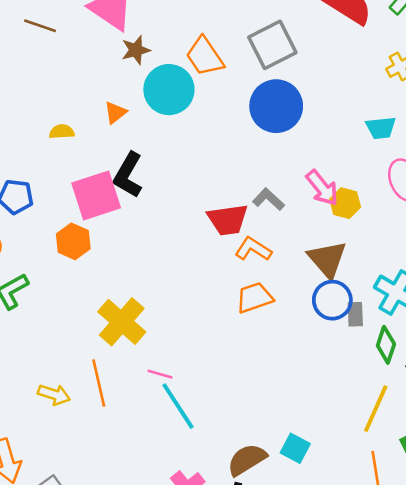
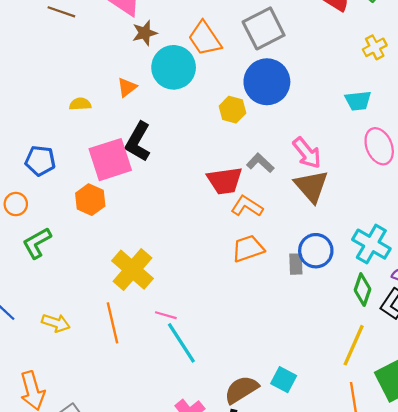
yellow hexagon: (345, 203) -> (232, 110), moved
brown triangle: (327, 259) -> (311, 186), moved
gray rectangle: (355, 314) -> (296, 264), moved
yellow arrow: (54, 395) -> (56, 323), moved

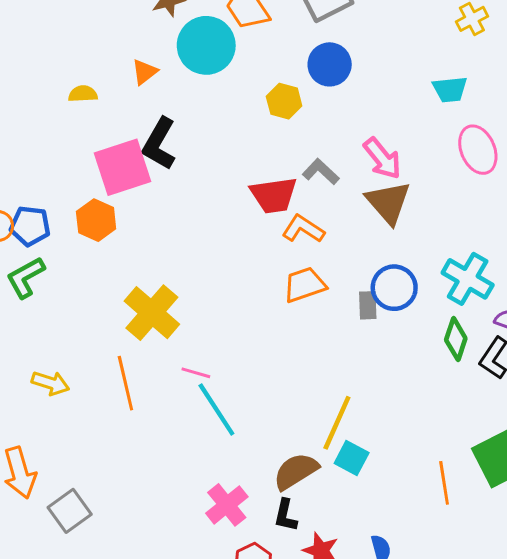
blue circle: (267, 82) -> (330, 64), size x0.7
blue pentagon: (40, 161) -> (30, 226), moved
yellow line: (354, 345) -> (337, 423), moved

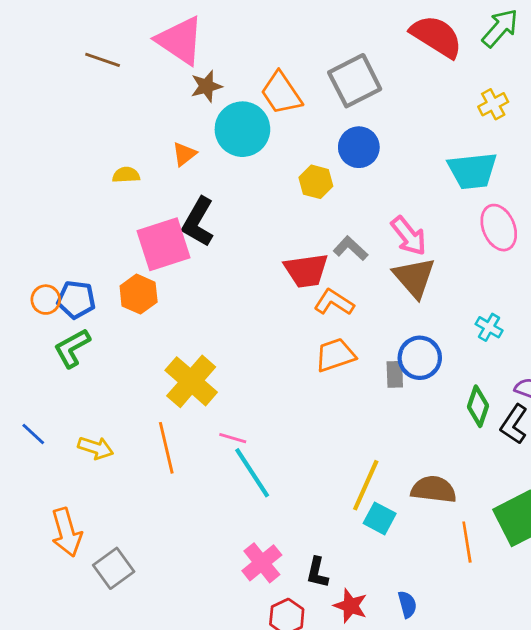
cyan trapezoid: (450, 89) -> (472, 171), size x1.5
cyan cross: (468, 279) -> (489, 327), moved, size x0.6
brown semicircle: (296, 471) -> (434, 489), moved, turned 39

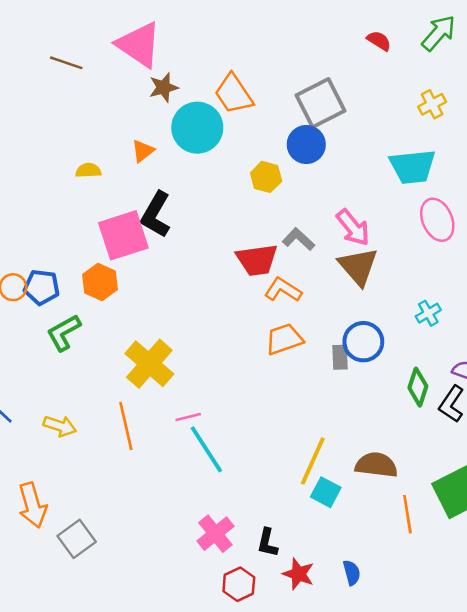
red semicircle: (436, 36) -> (379, 41), size x0.5
gray square: (355, 81) -> (321, 103), moved
cyan cross: (489, 327) -> (428, 313), turned 30
green L-shape: (72, 348) -> (64, 333), moved
pink line: (233, 438) -> (188, 417), turned -30

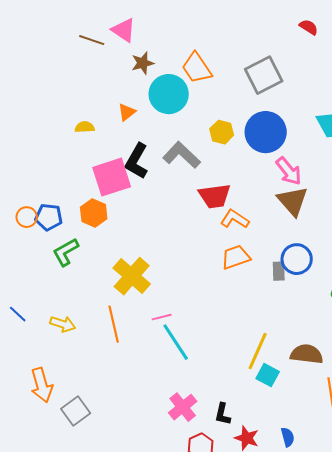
pink triangle: (139, 45) -> (124, 30), size x0.7
brown line: (66, 63) -> (92, 40), moved
blue circle: (306, 144) -> (266, 132), moved, size x1.4
gray L-shape: (298, 239) -> (182, 155), moved, size x1.5

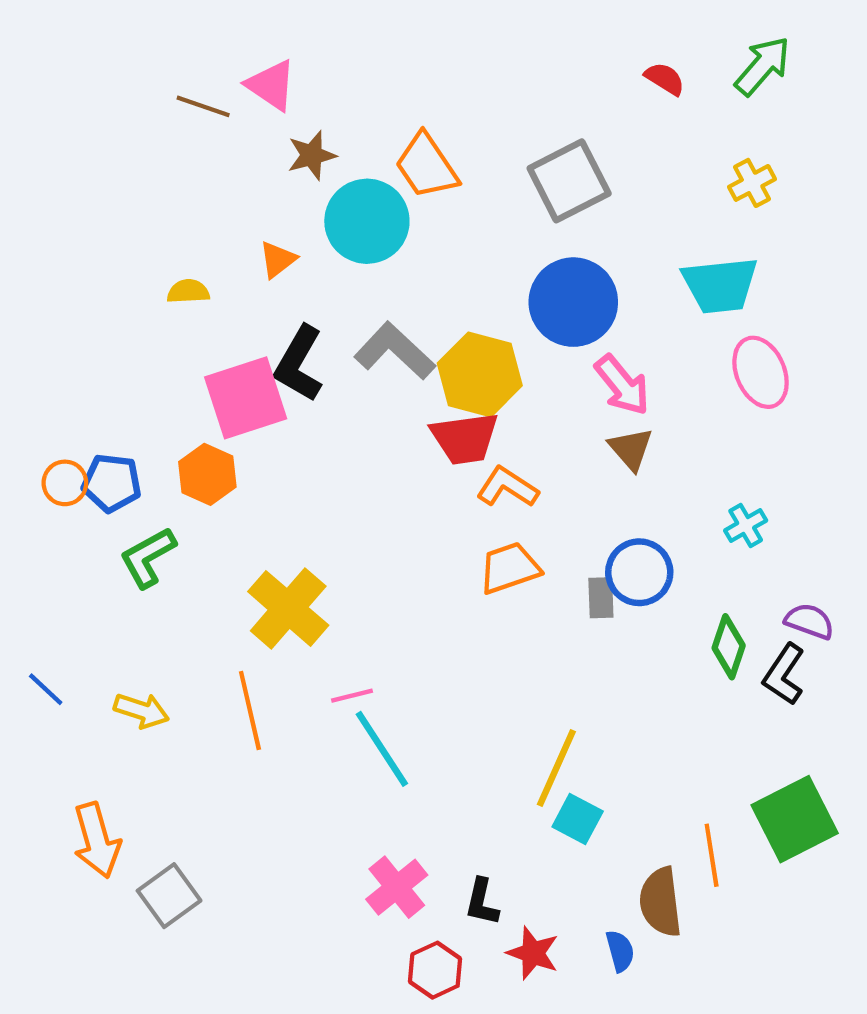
yellow hexagon: (222, 132) -> (480, 374), moved, size x1.6
brown triangle: (293, 201) -> (631, 449), size x0.7
brown semicircle: (307, 354) -> (661, 902), moved, turned -104

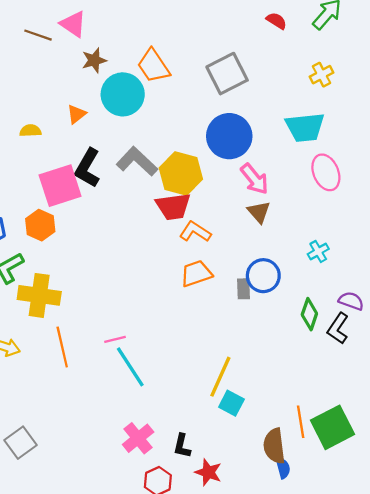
yellow cross: (288, 608) -> (39, 295), moved, turned -33
green square: (795, 819) -> (332, 427), moved
blue semicircle: (620, 951) -> (283, 468), moved

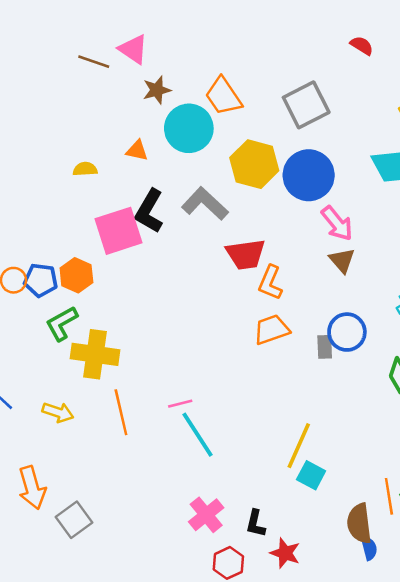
orange triangle: (77, 114) -> (137, 151), turned 50
yellow hexagon: (181, 173) -> (254, 164), moved
orange hexagon: (40, 225) -> (76, 275), moved
orange L-shape: (195, 232) -> (270, 283), turned -100

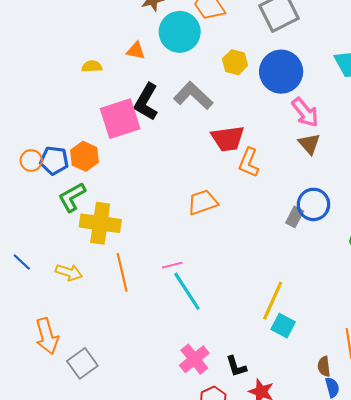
yellow hexagon: (254, 164) -> (235, 62), size x0.6
orange trapezoid: (272, 330) -> (203, 202), moved
gray rectangle: (325, 347) -> (295, 217), turned 30
black L-shape: (256, 523) -> (236, 366), turned -30
brown semicircle: (359, 523) -> (324, 366), size x0.6

